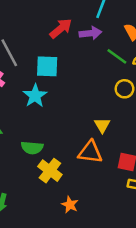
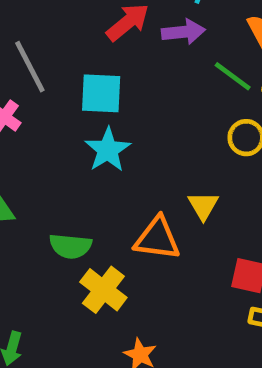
cyan star: (35, 96) -> (108, 150), moved
orange triangle: (90, 152) -> (157, 239), moved

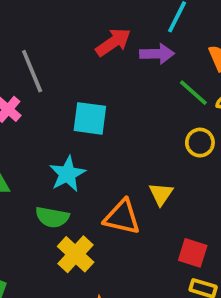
cyan square: (101, 93) -> (90, 118), moved
cyan star: (108, 150) -> (67, 174), moved

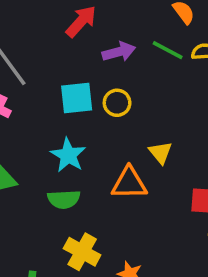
purple arrow: (157, 54) -> (119, 52), moved
yellow circle: (200, 143) -> (117, 103), moved
yellow cross: (76, 254) -> (82, 252), moved

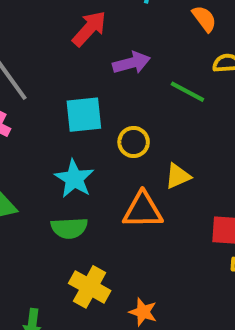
green line: (168, 50) -> (187, 92), moved
yellow circle: (117, 103) -> (134, 142), moved
yellow triangle: (160, 153) -> (178, 176), turned 45

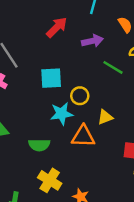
purple arrow: (132, 63) -> (92, 41), moved
cyan star: (74, 179) -> (62, 114), moved, turned 30

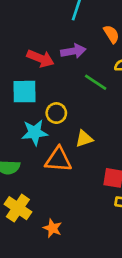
red arrow: (57, 27) -> (40, 58), moved, turned 65

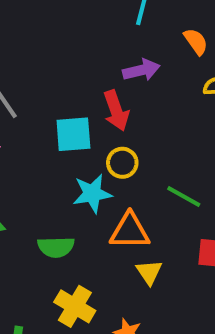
red arrow: (40, 58) -> (116, 111), moved, turned 52
green line: (96, 82) -> (184, 196), moved
yellow triangle: (84, 139) -> (149, 272), moved, turned -42

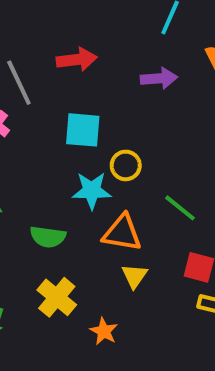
red arrow: (116, 111) -> (77, 60), moved, turned -87

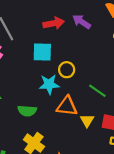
red arrow: (77, 60) -> (54, 23), moved
purple arrow: (159, 78) -> (82, 22), turned -138
yellow triangle: (134, 276) -> (87, 121), moved

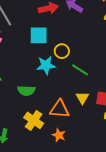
green line: (97, 91) -> (80, 70), moved
orange triangle: (67, 106) -> (60, 109), moved

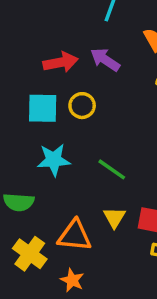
yellow circle: (62, 51) -> (82, 106), moved

